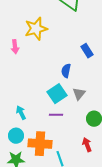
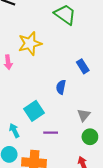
cyan square: (57, 94) -> (34, 111), moved
gray triangle: (79, 94) -> (84, 115), moved

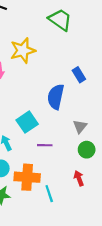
blue semicircle: (61, 87) -> (56, 97), size x1.6

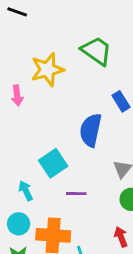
green trapezoid: (60, 20) -> (96, 51), moved

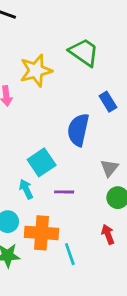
cyan arrow: (26, 191) -> (26, 189), moved

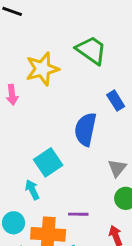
purple line: (64, 192) -> (78, 214), moved

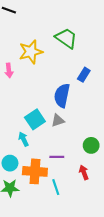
blue rectangle: (116, 101) -> (84, 75), turned 64
gray triangle: (117, 168) -> (58, 120), moved, turned 32

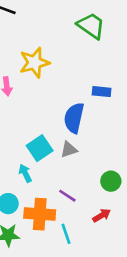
green trapezoid: (66, 38) -> (91, 26), moved
blue rectangle: (84, 75) -> (102, 92), turned 64
purple line: (57, 157) -> (67, 196), turned 32
red arrow: (84, 172) -> (102, 215), turned 80

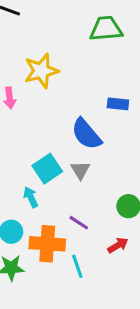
green trapezoid: (91, 26) -> (106, 29), turned -40
blue semicircle: (74, 118) -> (86, 134), turned -52
gray triangle: (69, 150) -> (80, 170), turned -42

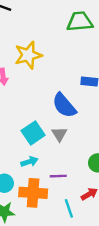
cyan arrow: (31, 197) -> (29, 162), moved, turned 98
purple line: (79, 223) -> (58, 176), turned -35
cyan line: (77, 266) -> (69, 208), moved

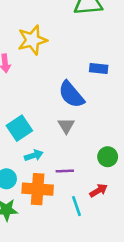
cyan square: (33, 133) -> (19, 128), moved

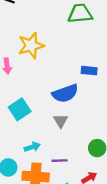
blue semicircle: (71, 94) -> (65, 93), turned -70
cyan square: (19, 128) -> (20, 109), moved

